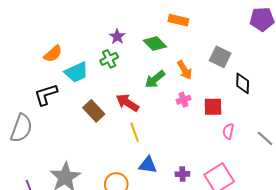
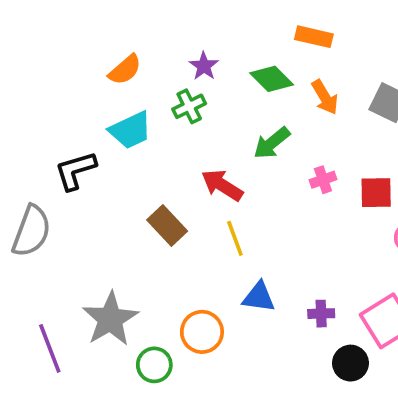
orange semicircle: (53, 54) -> (125, 70), moved
orange arrow: (184, 70) -> (325, 97), moved
brown rectangle: (94, 111) -> (167, 226), moved

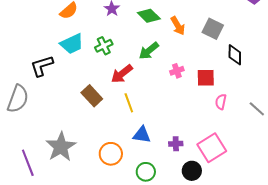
green cross: (189, 106) -> (104, 46), moved
red arrow: (222, 185) -> (122, 74), turned -70
green circle: (154, 365) -> (146, 172), moved

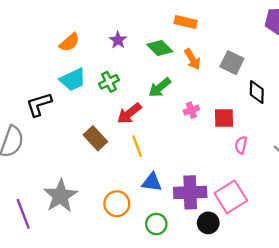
purple cross: (176, 144) -> (190, 192), size x2.0

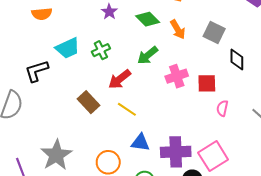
orange semicircle: (69, 42) -> (42, 14), moved, turned 36
pink cross: (191, 110) -> (177, 76), size x1.5
yellow line: (137, 146) -> (127, 109), turned -36

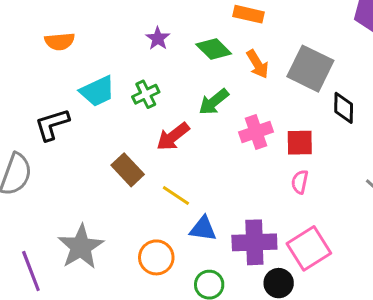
gray square: (214, 33) -> (310, 69), size x1.4
pink semicircle: (222, 108) -> (300, 182), moved
yellow line: (127, 109) -> (176, 195), moved

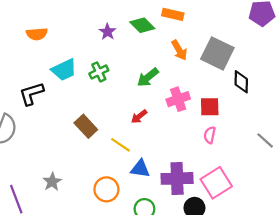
green diamond: (214, 49) -> (142, 25), moved
red arrow: (173, 137) -> (139, 117), moved, size x0.7
gray star: (81, 247) -> (52, 182), size x0.6

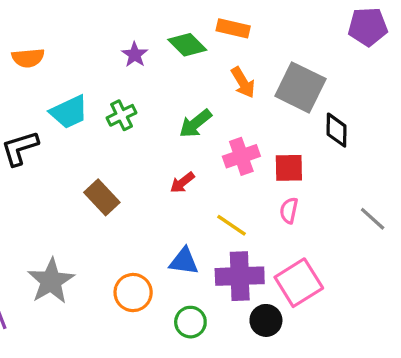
yellow line: (121, 145) -> (231, 225), moved
gray star: (52, 182) -> (51, 281), size x1.6

